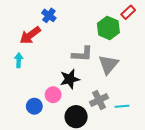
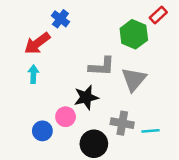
cyan arrow: (19, 60) -> (33, 74), moved
gray cross: (99, 100) -> (122, 123), turned 36

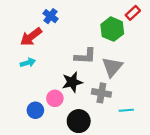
cyan arrow: (33, 74) -> (28, 63), turned 72
gray cross: (122, 123) -> (101, 93), moved

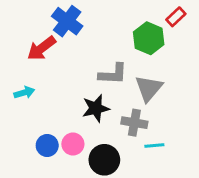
blue cross: (51, 16) -> (67, 21), size x1.5
cyan arrow: (28, 63) -> (24, 93), moved
pink circle: (55, 98) -> (73, 144), moved
cyan line: (126, 110) -> (154, 145), moved

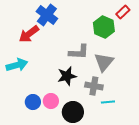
cyan arrow: (24, 93) -> (17, 65), size x1.5

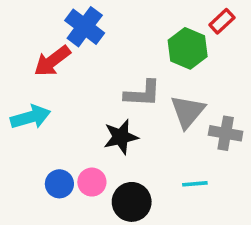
gray cross: (94, 86) -> (226, 133), moved

